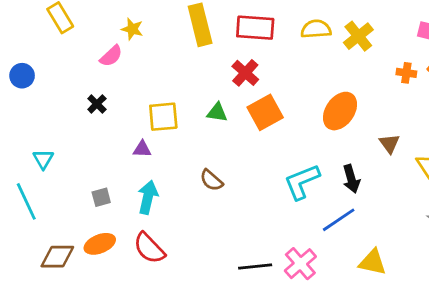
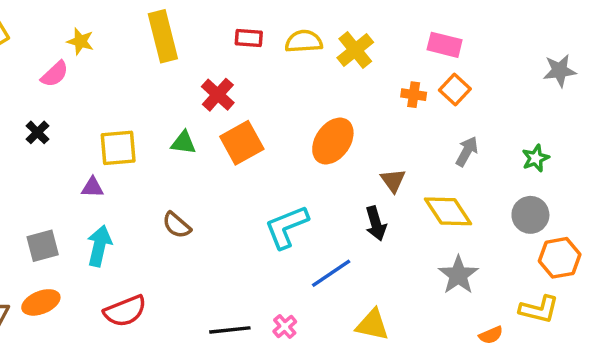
red rectangle: (255, 28) -> (249, 38), moved, size x0.6
black arrow: (351, 179) -> (376, 223), moved
gray square: (101, 197) -> (43, 246), size x1.4
red semicircle: (149, 248) -> (125, 311), moved, turned -68
pink cross: (300, 264) -> (285, 327), size x0.6

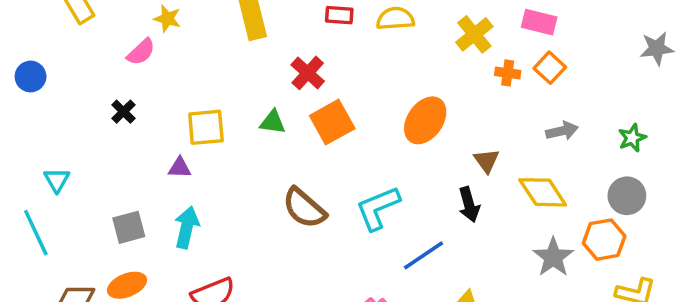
yellow cross: (355, 50) -> (474, 34), moved
gray arrow: (467, 151) -> (562, 131), turned 48
brown semicircle: (177, 225) -> (304, 208), moved, size x1.5
orange hexagon: (560, 258) -> (604, 240), moved

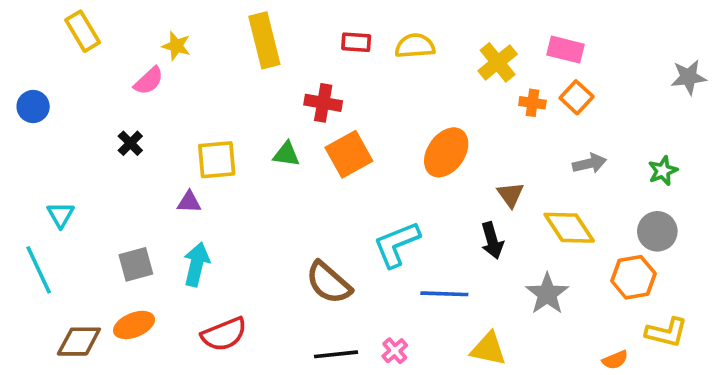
red cross: (308, 73) -> (323, 103), turned -32
brown semicircle: (304, 208) -> (329, 283), moved
blue line: (423, 255) -> (444, 294), turned 36
gray star: (553, 257) -> (547, 294), moved

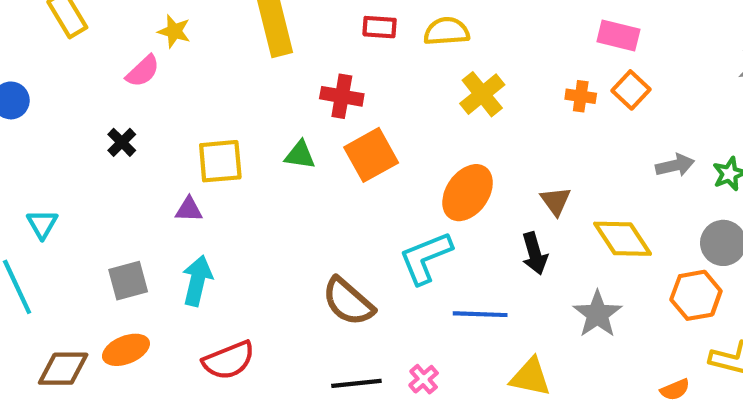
yellow cross: (498, 62) -> (482, 94), moved
orange ellipse: (446, 152) -> (468, 193), moved
gray arrow: (589, 163) -> (675, 165), moved

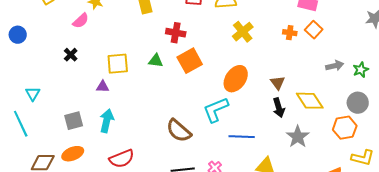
black arrow: (535, 253) -> (279, 108), moved

